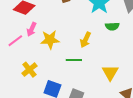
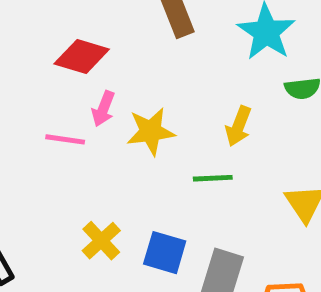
pink line: (15, 41) -> (65, 139), turned 49
yellow cross: (29, 70) -> (101, 241), moved

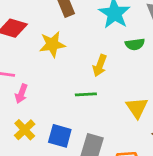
pink arrow: (103, 109) -> (21, 94), moved
yellow star: (151, 131) -> (52, 44), moved

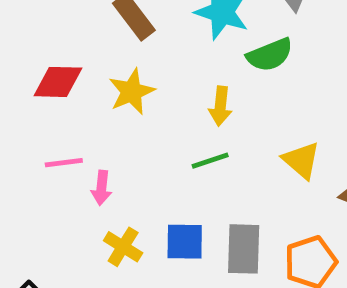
green semicircle: (135, 44) -> (270, 55), size x1.4

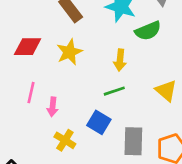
pink line: (64, 163) -> (31, 93), turned -70
blue square: (185, 242) -> (99, 122), moved, turned 30

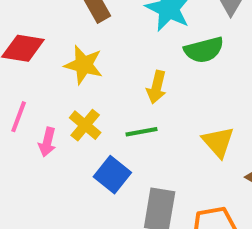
yellow star: (69, 52) -> (84, 65), turned 30
yellow cross: (65, 140) -> (85, 125), moved

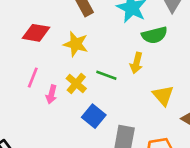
yellow arrow: (157, 87) -> (136, 63), moved
green line: (142, 132) -> (106, 75), moved, turned 30

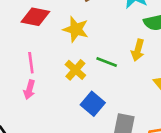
pink line: (33, 78) -> (31, 63), turned -30
pink arrow: (51, 94) -> (29, 90), moved

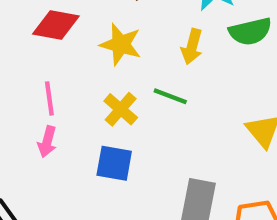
yellow arrow: (138, 50) -> (192, 47), moved
blue square: (93, 104) -> (114, 163), moved, turned -30

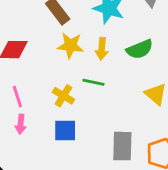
green semicircle: (250, 31) -> (140, 49), moved
yellow star: (121, 44) -> (70, 46), moved

